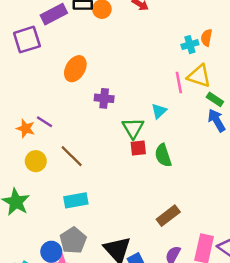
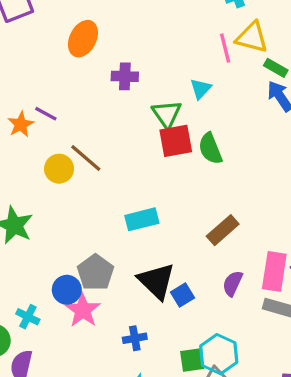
orange star: (26, 128) -> (21, 124), turned 30
red square: (138, 148) -> (176, 141), size x1.5
yellow circle: (36, 161) -> (59, 169), moved
cyan rectangle: (76, 200) -> (142, 219), moved

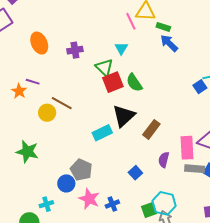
orange ellipse: (83, 39) -> (39, 43), moved, turned -40
black triangle: (156, 281) -> (124, 116), moved, turned 45
pink star: (83, 310) -> (89, 199), moved
cyan cross: (28, 317) -> (46, 204), turned -32

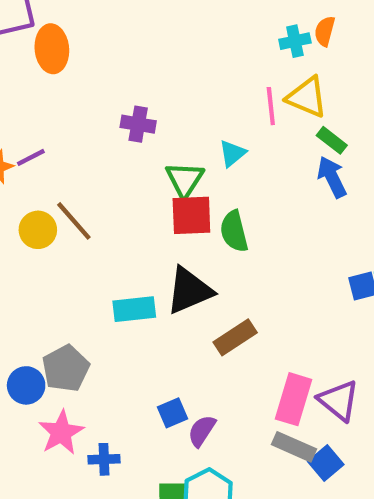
orange ellipse: (39, 43) -> (52, 49), moved
purple line: (33, 82) -> (31, 157), turned -64
purple semicircle: (164, 160) -> (202, 431), moved

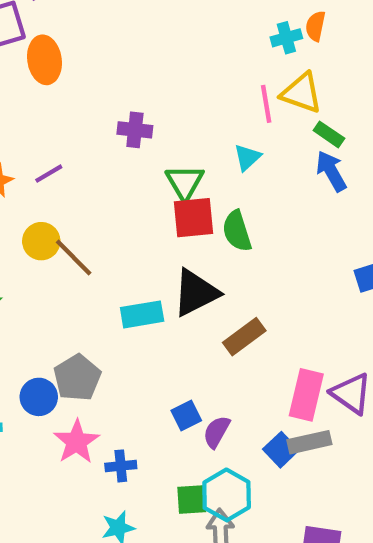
cyan triangle: (232, 153) -> (247, 157), moved
purple line: (31, 157) -> (49, 174), moved
brown line: (74, 221) -> (74, 258), moved
gray rectangle: (294, 447) -> (309, 442), turned -33
blue square: (326, 463) -> (281, 450), moved

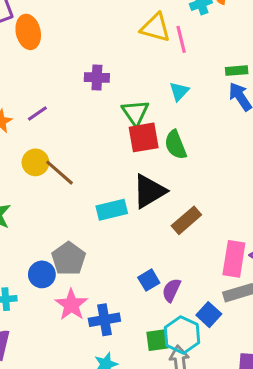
yellow triangle: (302, 93) -> (156, 28), moved
pink line: (266, 104) -> (181, 39), moved
green rectangle: (329, 134) -> (237, 71), turned -35
blue square: (281, 450) -> (209, 315), moved
blue cross: (121, 466) -> (104, 320), size x1.4

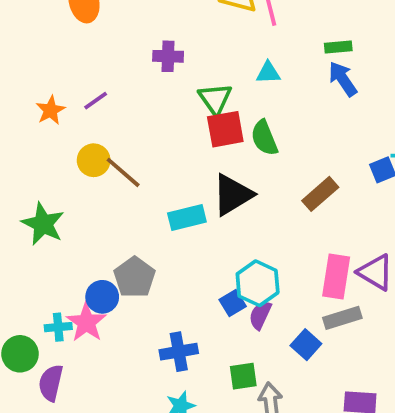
cyan triangle: (179, 91) -> (268, 73), turned 45
brown rectangle: (186, 220) -> (320, 194), moved
pink star: (71, 305) -> (86, 322), moved
cyan hexagon: (182, 335) -> (258, 283), moved

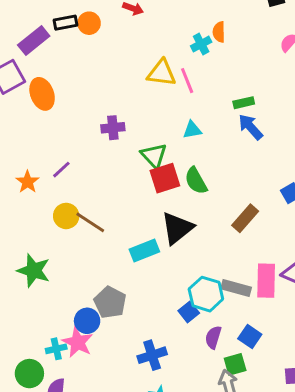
purple semicircle: (260, 315) -> (213, 337), moved
gray rectangle: (342, 318) -> (236, 288), moved, turned 40
green square: (243, 376) -> (235, 364), moved

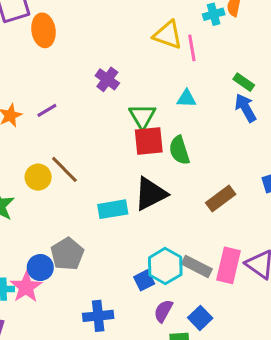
green rectangle: (244, 103) -> (244, 82), turned 36
purple cross: (113, 128) -> (107, 79), turned 30
yellow circle: (66, 216) -> (38, 177), moved

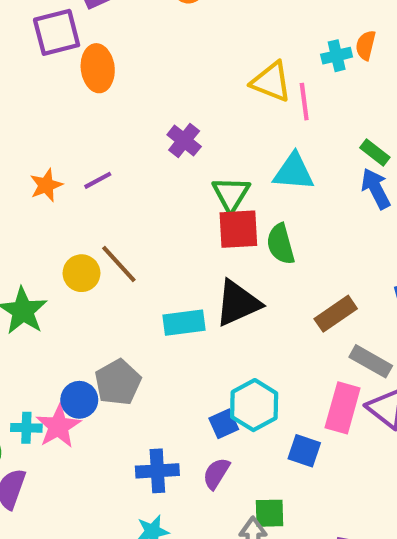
cyan triangle: (186, 98) -> (294, 172), size x1.5
gray rectangle: (197, 266) -> (371, 361), moved
purple semicircle: (163, 311) -> (216, 473), moved
blue square: (200, 318) -> (304, 451), moved, turned -30

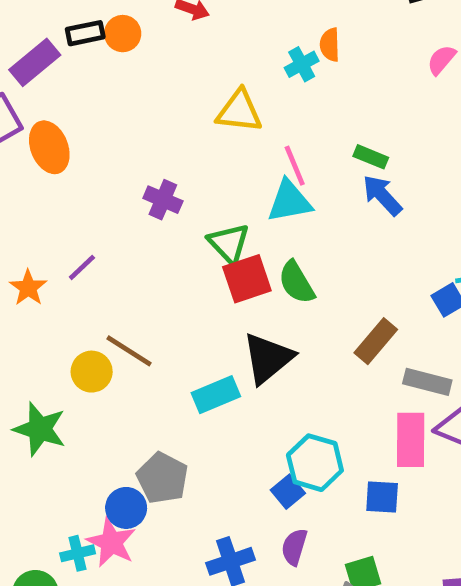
pink line: (304, 102) -> (295, 166), moved

